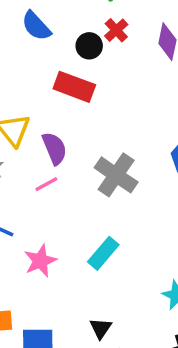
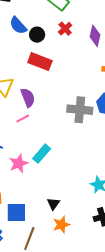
black circle: (89, 46) -> (37, 35), moved
gray cross: (116, 175) -> (80, 110), moved, turned -30
cyan rectangle: (103, 253) -> (42, 154), moved

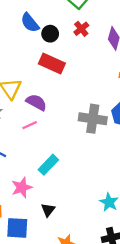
purple semicircle: (28, 98) -> (36, 102), turned -42
pink star: (19, 164) -> (22, 187), moved
black triangle: (53, 204) -> (48, 210), moved

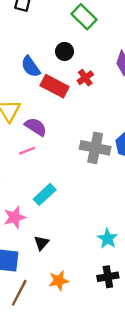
blue semicircle: (30, 23) -> (31, 67), moved
red cross: (81, 29) -> (85, 78), moved
black circle: (50, 34) -> (65, 51), moved

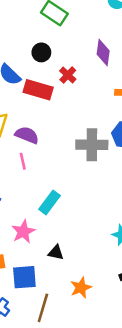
pink line: (27, 151) -> (23, 161), turned -70
black triangle: (41, 243) -> (56, 253), turned -49

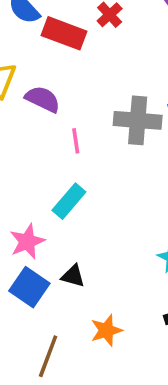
pink line: (23, 161) -> (76, 141), moved
blue square: (24, 277) -> (29, 287), moved, turned 35

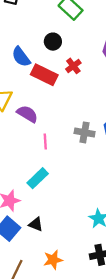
gray cross: (138, 120) -> (85, 132), size x0.7

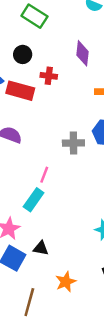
red cross: (73, 66) -> (49, 76), turned -35
pink line: (45, 141) -> (44, 175), moved, turned 35

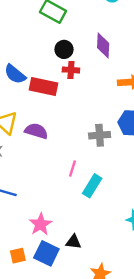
black circle: (23, 54) -> (64, 49), moved
cyan rectangle: (34, 200) -> (92, 186), moved

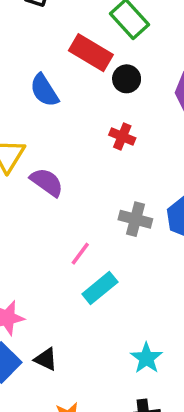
red cross: (71, 70) -> (122, 137), moved
red rectangle: (43, 86) -> (91, 53), moved

